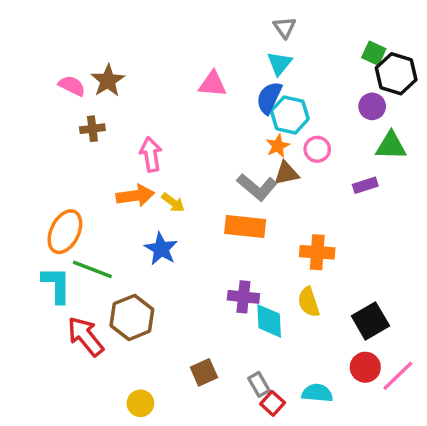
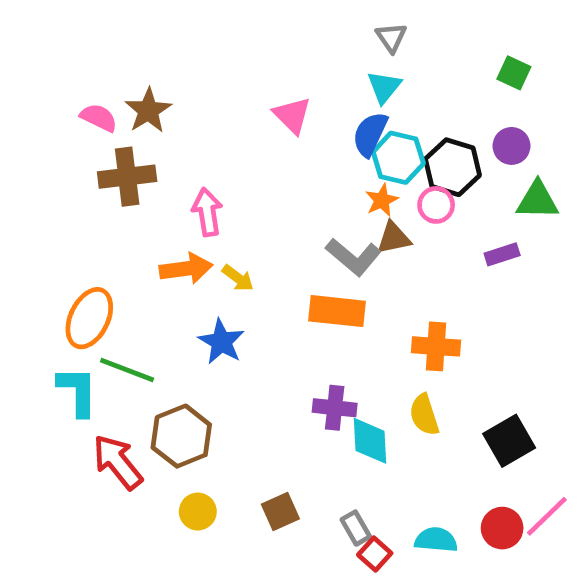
black hexagon: (396, 74) -> (453, 167), moved
pink triangle: (213, 84) -> (292, 115), turned 40
brown cross: (92, 129) -> (127, 177), size x1.6
red circle: (365, 367) -> (502, 528), moved
yellow circle: (140, 403) -> (198, 512), moved

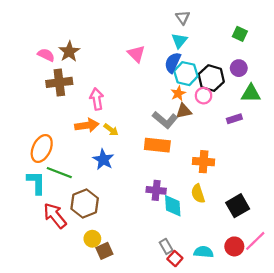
brown square: (280, 512) -> (104, 251), moved

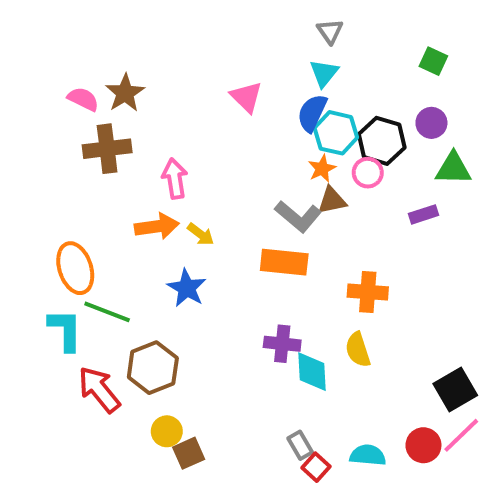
orange ellipse: (42, 148) -> (75, 268), turned -44
black square: (238, 206) -> (455, 390), moved

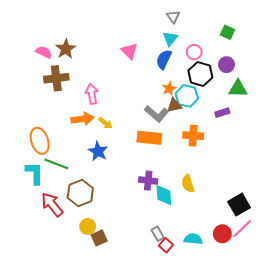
cyan hexagon: (336, 133) -> (187, 96), moved
pink circle: (368, 173) -> (194, 52), moved
orange cross: (368, 292) -> (193, 136), moved

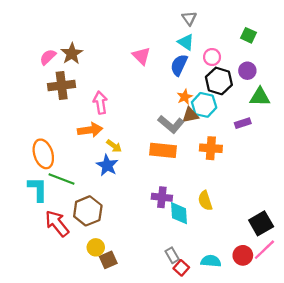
cyan triangle: (170, 39) -> (186, 42), turned -35
pink semicircle: (44, 52) -> (48, 57), turned -70
yellow arrow: (105, 123) -> (114, 146), moved

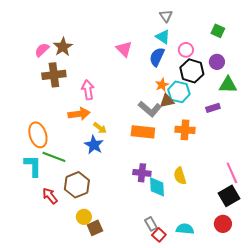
red arrow: (57, 223) -> (50, 196), size x0.7
pink line: (264, 250) -> (232, 173), moved, turned -70
red circle: (243, 255) -> (223, 224), moved

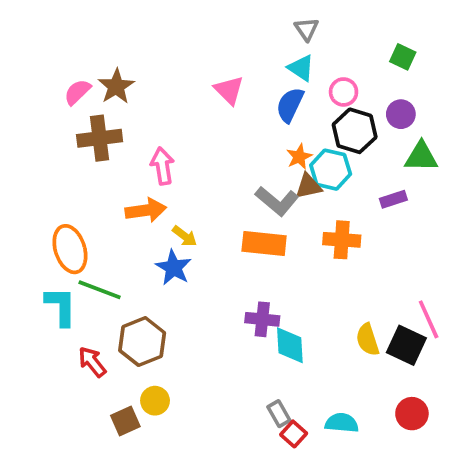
yellow semicircle: (180, 176) -> (368, 340), moved
black square: (229, 196) -> (406, 345), moved, turned -35
brown square: (95, 228) -> (125, 421), moved

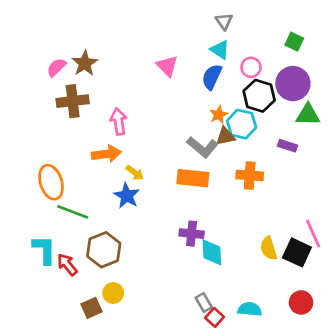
purple circle: (401, 114) -> (293, 84), size x1.6
purple rectangle: (393, 199) -> (288, 146), turned 36
cyan L-shape: (61, 306) -> (44, 250), moved

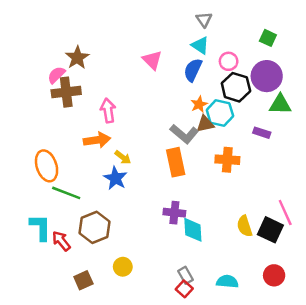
pink semicircle: (56, 67) -> (56, 75), moved
orange rectangle: (193, 178) -> (176, 162), turned 72
yellow circle: (113, 293) -> (123, 267), moved
red square: (215, 317) -> (184, 289), moved

